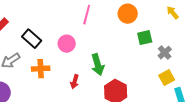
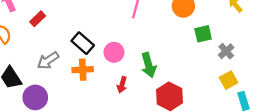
black rectangle: (32, 39) -> (83, 43), moved
pink circle: (67, 44) -> (114, 52), moved

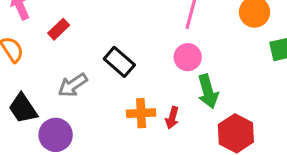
pink circle: (114, 52) -> (188, 57), moved
orange cross: (83, 70) -> (141, 113), moved

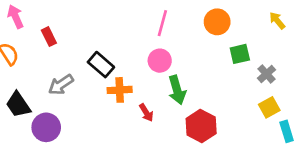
red rectangle: (59, 29) -> (49, 37), turned -72
orange cross: (141, 113) -> (120, 90), moved
red arrow: (172, 118) -> (146, 113), turned -48

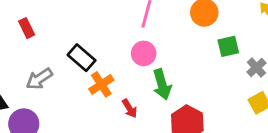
orange cross: (120, 90) -> (101, 84), turned -30

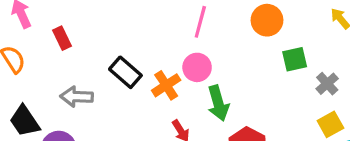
gray arrow: (39, 79) -> (77, 97), turned 36
orange cross: (101, 84) -> (166, 85), moved

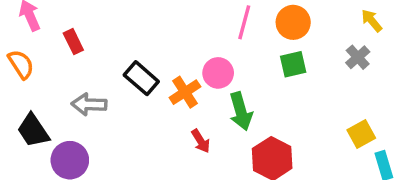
pink line: (200, 22) -> (244, 22), moved
green square: (295, 59) -> (293, 64), moved
gray cross: (327, 84) -> (358, 57), moved

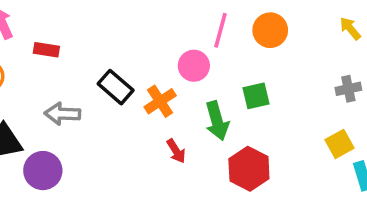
red rectangle: (73, 42) -> (46, 50), turned -55
gray cross: (358, 57) -> (348, 89), moved, turned 30
green square: (293, 64) -> (256, 96), moved
pink circle: (218, 73) -> (194, 66), moved

